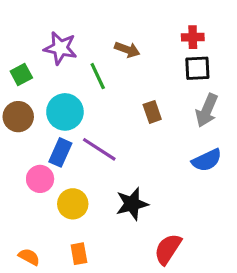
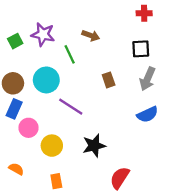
red cross: (193, 37) -> (144, 13), moved
green square: (21, 75) -> (15, 41), moved
blue rectangle: (60, 152) -> (14, 109), moved
orange semicircle: (29, 257) -> (16, 169), moved

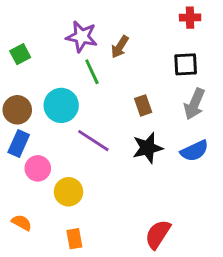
purple star: (43, 34) -> (82, 37), moved
brown arrow: (91, 35) -> (120, 47), turned 102
black star: (94, 146) -> (148, 148), moved

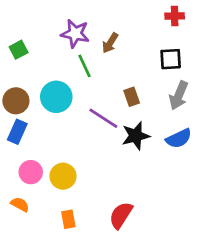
purple line: (93, 141) -> (103, 118), moved
pink circle: (38, 168) -> (31, 172), moved
red semicircle: (158, 234) -> (121, 215), moved

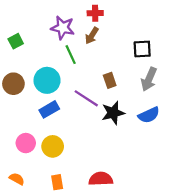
red cross: (175, 16) -> (95, 13), moved
blue rectangle: (17, 132) -> (49, 109), moved, turned 36
orange semicircle: (20, 204) -> (17, 179), moved
red semicircle: (121, 215) -> (101, 179), turned 55

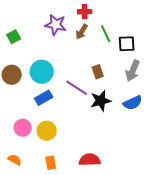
green line: (71, 55) -> (106, 34), moved

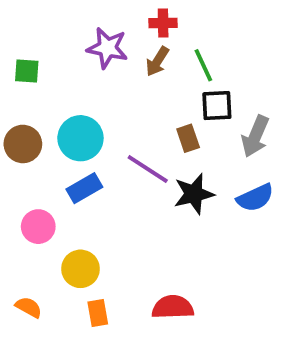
green square: (14, 37) -> (27, 71), turned 32
black square: (127, 44) -> (217, 106), moved
pink circle: (23, 128) -> (38, 227), moved
yellow circle: (47, 131) -> (80, 269), moved

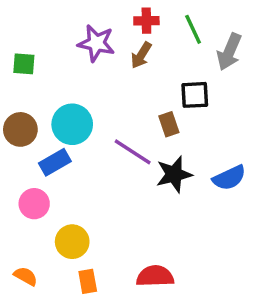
green line: (203, 65) -> (193, 29), moved
gray arrow: (255, 136) -> (229, 52), moved
blue rectangle: (84, 188) -> (55, 162), moved

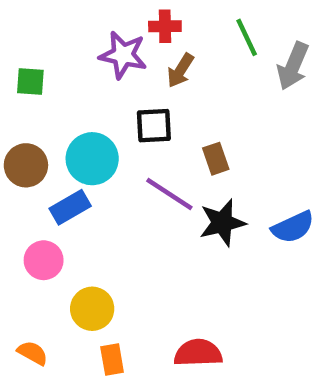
red cross: (146, 21) -> (165, 26), moved
black square: (195, 95) -> (154, 126), moved

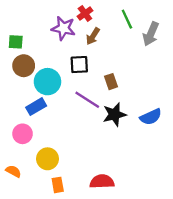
red cross: (165, 26) -> (85, 13), turned -35
brown circle: (26, 165) -> (24, 66), moved
orange semicircle: (33, 353) -> (13, 171), moved

